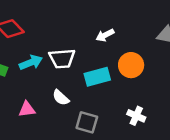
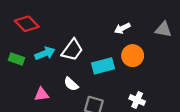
white arrow: (105, 35) -> (122, 28), moved
white trapezoid: (62, 59) -> (72, 50), turned -50

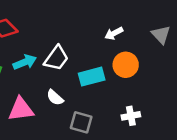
gray triangle: (163, 29) -> (161, 35), turned 36
pink triangle: (42, 94) -> (21, 109), size x1.5
white cross: (137, 100) -> (131, 116), turned -35

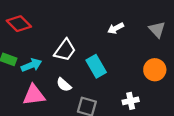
cyan arrow: (25, 62) -> (32, 65), moved
orange circle: (126, 65) -> (155, 70), moved
cyan rectangle: (92, 77) -> (96, 66), turned 75

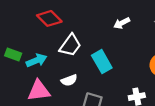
red diamond: (19, 24) -> (49, 18), moved
white semicircle: (64, 85) -> (69, 80), turned -63

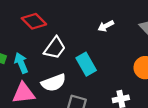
cyan arrow: (36, 60) -> (21, 63), turned -90
white semicircle: (69, 80) -> (54, 83), size x1.5

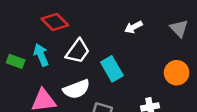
cyan arrow: (21, 63) -> (41, 55), moved

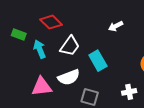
green rectangle: (16, 61) -> (19, 35), moved

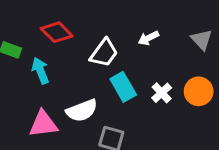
white trapezoid: (70, 46) -> (104, 53), moved
white cross: (129, 92) -> (162, 93), moved, turned -32

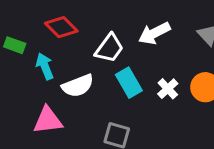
white arrow: (148, 38) -> (154, 33), size x1.5
white semicircle: (82, 111) -> (78, 86), moved

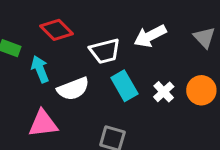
white trapezoid: (109, 48) -> (105, 51), turned 40

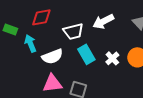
red diamond: (57, 30) -> (41, 17), turned -55
pink triangle: (43, 123) -> (52, 83), moved

